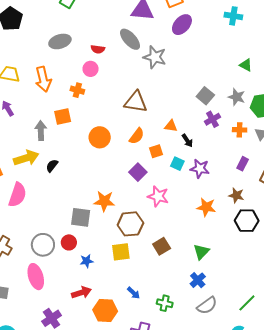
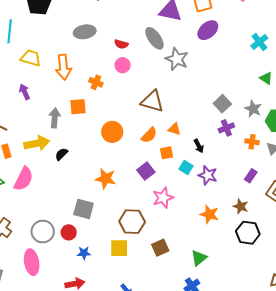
cyan cross: (233, 16) -> (259, 42), moved, turned 36
pink circle: (91, 69) -> (123, 65), moved
orange triangle: (171, 126) -> (174, 129), moved
pink star: (158, 196) -> (163, 198), turned 30
orange star: (104, 201) -> (106, 179), moved

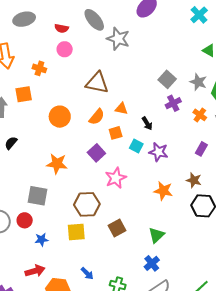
orange cross: (252, 142) -> (200, 115), turned 32

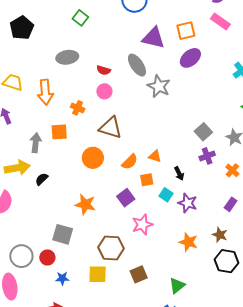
brown triangle: (97, 83) -> (111, 128), moved

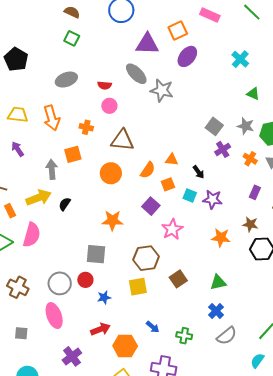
green triangle: (177, 286) -> (218, 282), turned 36

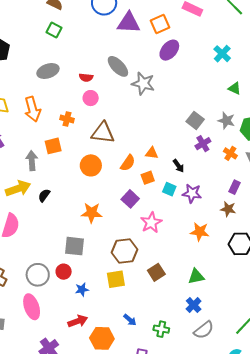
purple triangle: (147, 44) -> (129, 23), moved
brown star: (250, 224) -> (228, 209), moved

